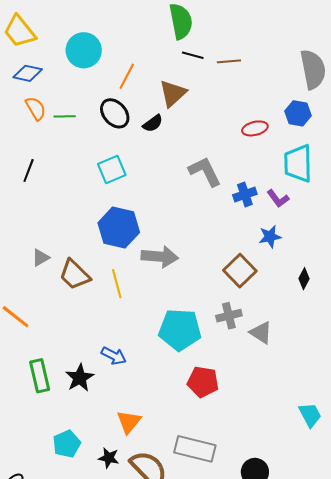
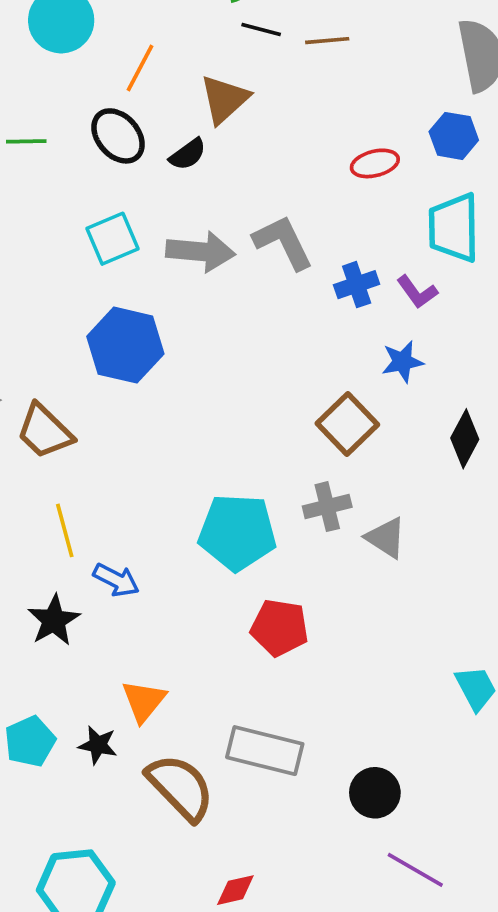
gray arrow: (160, 257) -> (201, 252), moved
black diamond: (304, 279) -> (465, 439), size x1.4
yellow line: (117, 284) -> (65, 530), moved
black star: (109, 458) -> (98, 745), moved

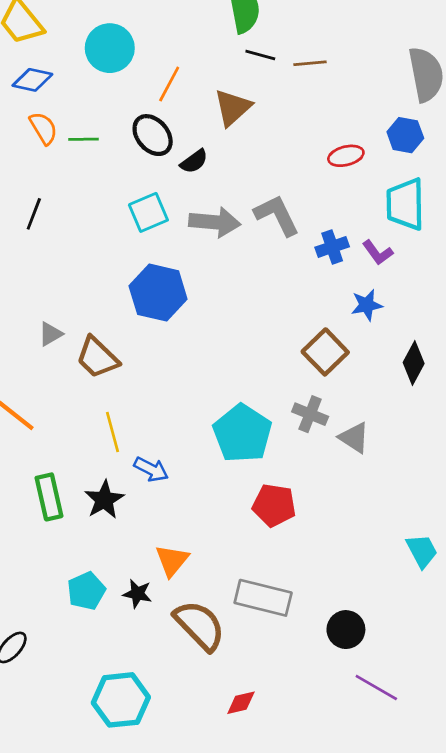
black semicircle: (188, 154) -> (194, 161), moved
gray cross: (327, 507) -> (310, 414), turned 36
cyan pentagon: (237, 532) -> (242, 433), turned 30

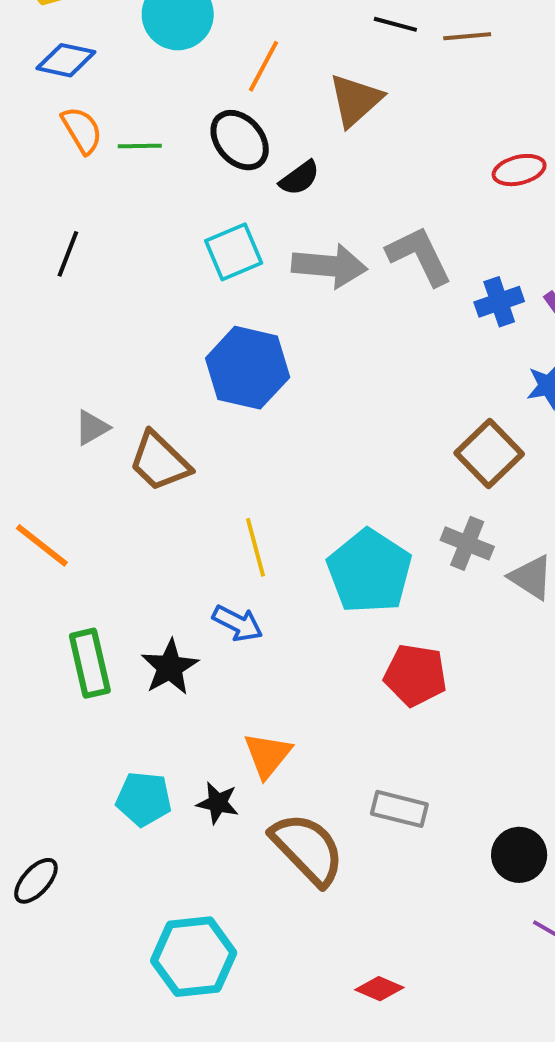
yellow line: (113, 432) -> (256, 547), moved
cyan pentagon: (86, 591) -> (144, 799), turned 30
gray rectangle: (263, 598) -> (399, 809), size x0.7
red diamond: (241, 703) -> (379, 989), moved, turned 36

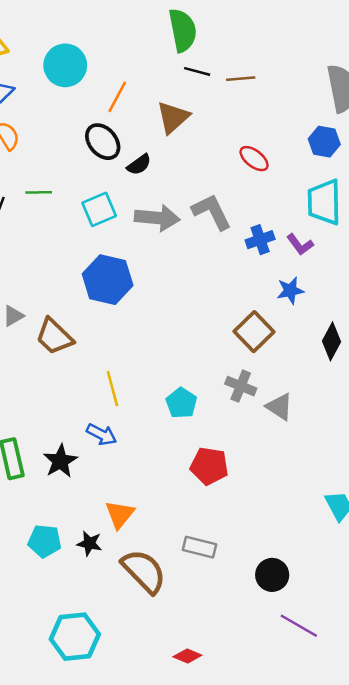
green line: (140, 146) -> (39, 192), moved
red ellipse: (519, 170) -> (254, 159), moved, turned 52
cyan pentagon: (369, 571) -> (181, 403), size x0.6

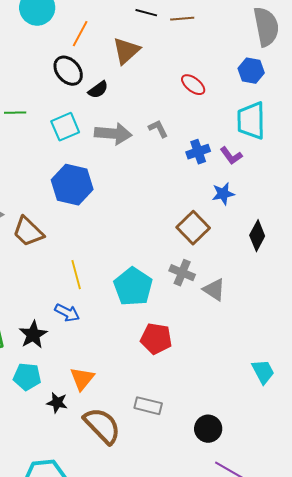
gray L-shape: (212, 212) -> (158, 129), size x0.6
cyan pentagon: (181, 403) -> (133, 287), size x1.5
cyan pentagon: (45, 541) -> (27, 377), moved

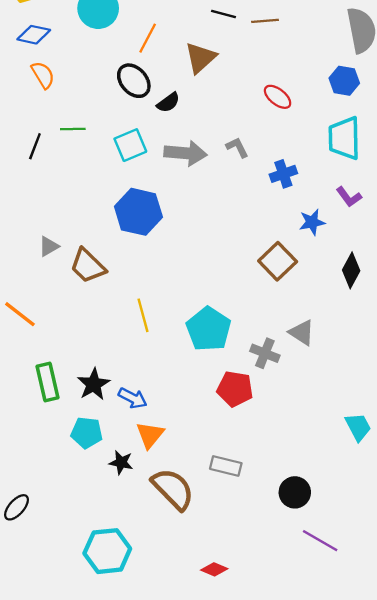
purple L-shape: (231, 156) -> (349, 197), moved
gray cross: (182, 273) -> (265, 353), moved
blue arrow: (67, 313) -> (133, 398), moved

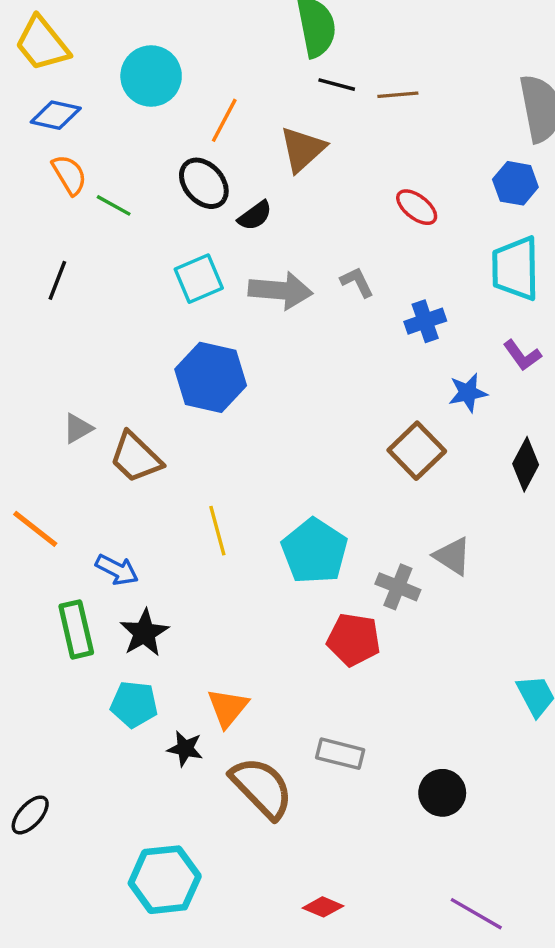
green line: (73, 129) -> (114, 205), moved, turned 30
blue arrow: (133, 398) -> (117, 570), moved
purple line: (320, 541) -> (476, 914), moved

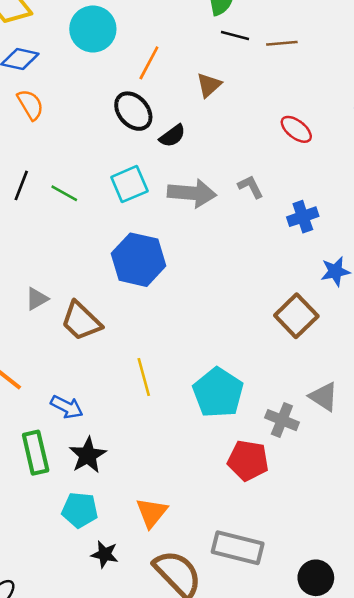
brown triangle: (303, 149) -> (209, 85), size x0.7
green line: (114, 205) -> (64, 193), moved
black star: (185, 749) -> (105, 554), moved
gray rectangle: (340, 754) -> (238, 548), size x1.4

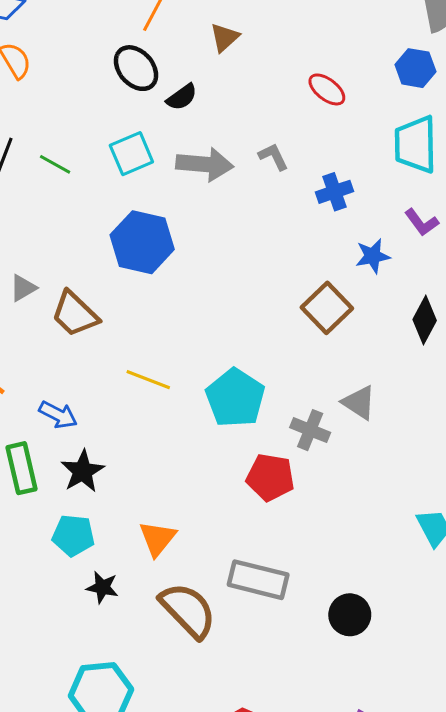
yellow line: (144, 377) -> (148, 380), turned -54

